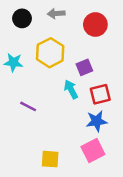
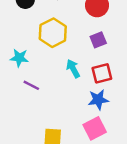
cyan star: (13, 62) -> (19, 58), moved
purple square: (84, 67) -> (98, 40), moved

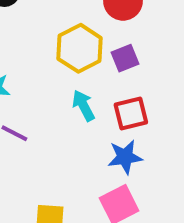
yellow hexagon: (53, 33) -> (80, 48), moved

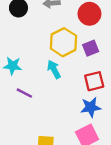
cyan arrow: (83, 106) -> (54, 69), moved

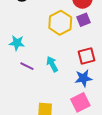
purple square: (91, 48) -> (83, 20), moved
cyan arrow: (54, 69) -> (52, 64), moved

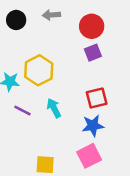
yellow hexagon: (60, 23) -> (39, 70), moved

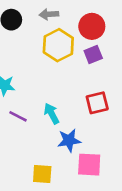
yellow hexagon: (39, 70) -> (58, 45), moved
blue star: (93, 126) -> (69, 140), moved
pink square: (89, 156) -> (89, 165), turned 30

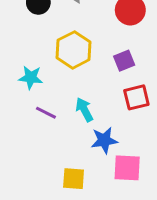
yellow hexagon: (58, 45) -> (74, 50), moved
purple square: (93, 55) -> (124, 61), moved

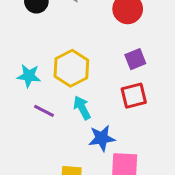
yellow hexagon: (74, 50) -> (71, 68), moved
purple square: (124, 61) -> (135, 59), moved

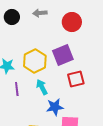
purple square: (135, 59) -> (63, 55), moved, size x1.5
purple line: (44, 111) -> (17, 89), turned 56

